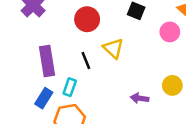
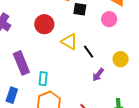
black line: (86, 61) -> (89, 52), moved
blue rectangle: (44, 98) -> (12, 95), moved
purple arrow: (140, 98) -> (98, 75), turned -48

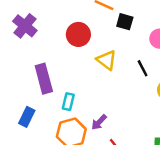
black line: (89, 52) -> (143, 68), moved
purple arrow: (98, 75) -> (99, 122), moved

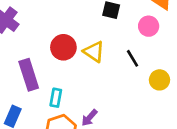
red circle: (78, 34) -> (63, 47), moved

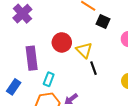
black line: (132, 58) -> (93, 68), moved

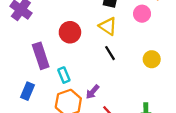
yellow triangle: (84, 50) -> (108, 26), moved
cyan rectangle: (49, 79) -> (64, 75), turned -32

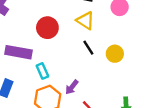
purple rectangle: (41, 56) -> (19, 52), turned -60
yellow circle: (152, 59) -> (115, 54), moved

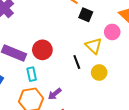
yellow triangle: (85, 21) -> (94, 46), moved
red circle: (47, 28) -> (42, 50), moved

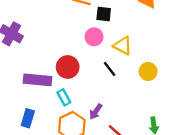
pink circle: (112, 32) -> (94, 37), moved
yellow circle: (99, 72) -> (148, 72), moved

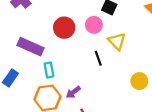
red circle: (68, 67) -> (64, 28), moved
yellow circle: (148, 72) -> (139, 81), moved

